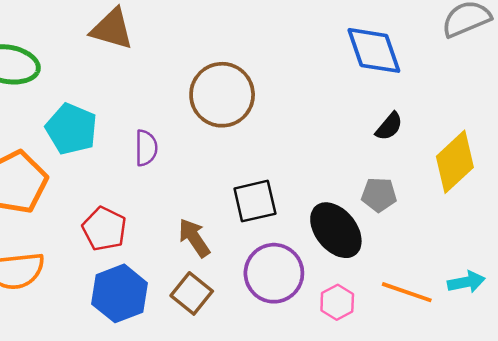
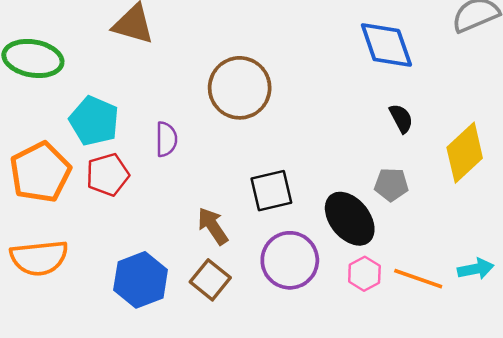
black semicircle: (389, 126) -> (401, 118), turned -68
red pentagon: (104, 229) -> (108, 175), moved, turned 30
pink hexagon: (337, 302) -> (364, 274), moved

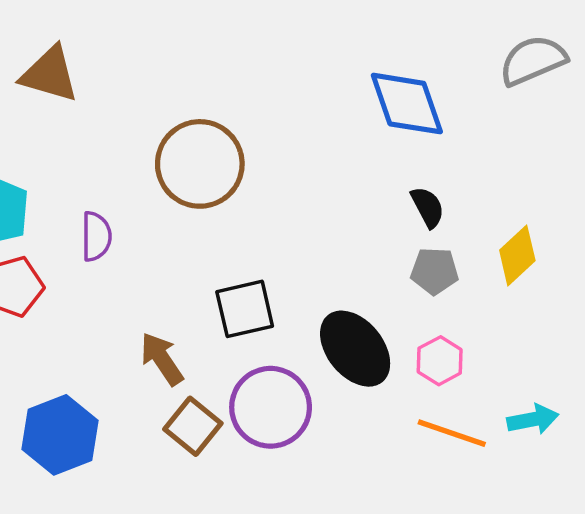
yellow diamond: (465, 153) -> (517, 255), size x0.7
gray pentagon: (391, 184) -> (434, 271), moved
pink hexagon: (364, 274) -> (440, 361), moved
brown square: (210, 280) -> (193, 426), moved

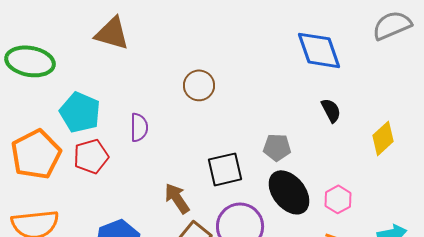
brown circle: (200, 164) -> (199, 85), size x0.6
gray pentagon: (434, 271) -> (277, 147), moved

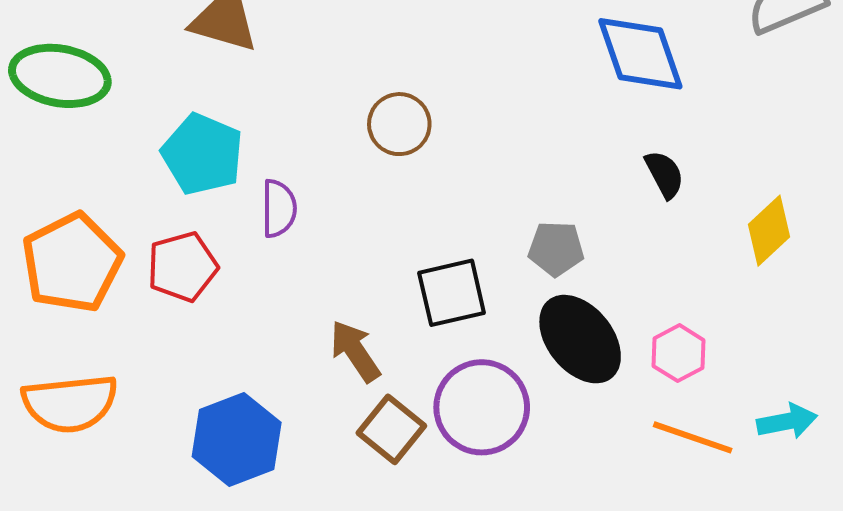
cyan pentagon: (80, 112) -> (202, 154), moved

